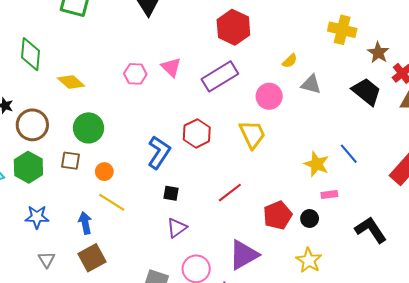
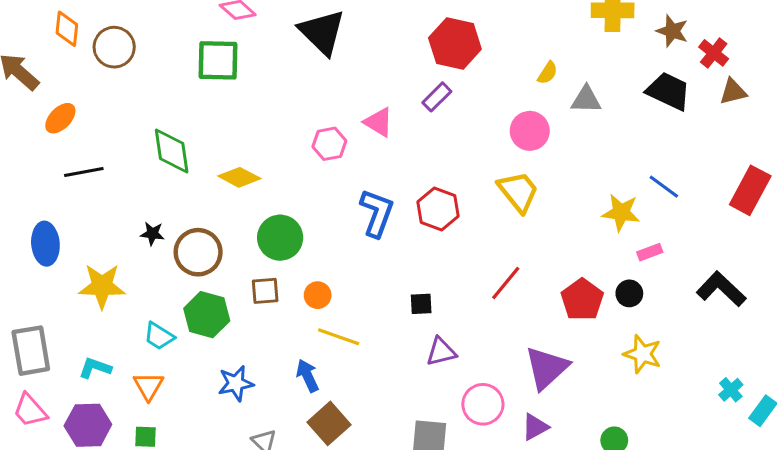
purple rectangle: (220, 76) -> (437, 97), moved, size x0.6
blue L-shape: (159, 152) -> (377, 213), moved
purple triangle: (177, 228) -> (441, 352), turned 35

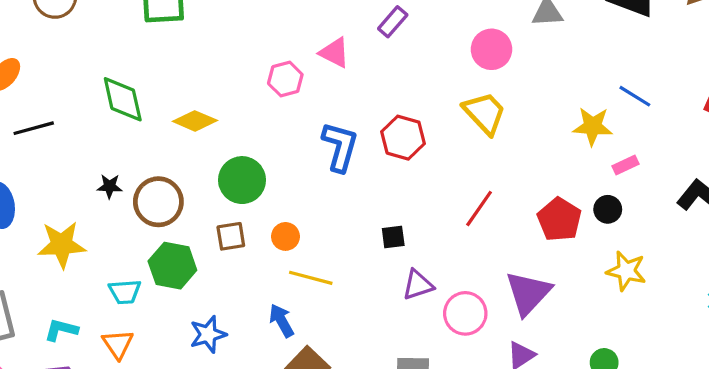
cyan trapezoid: (159, 336) -> (125, 292), turned -32
pink circle: (483, 404) -> (465, 313), moved

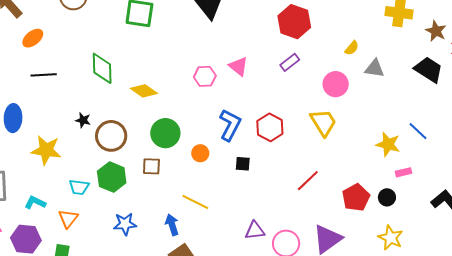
purple rectangle: (393, 22) -> (290, 62), moved
orange circle: (285, 236) -> (200, 153), moved
black square: (393, 237) -> (243, 164), moved
purple triangle: (418, 285) -> (255, 231), moved

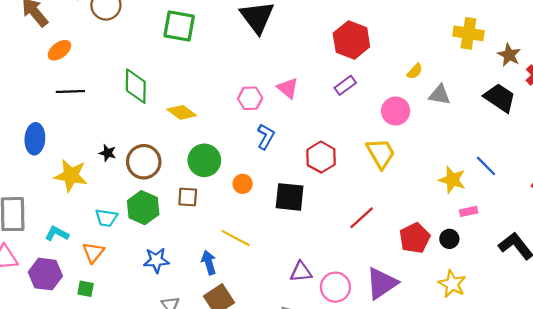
black star: (83, 120) -> (108, 153), moved
blue L-shape: (230, 125) -> (266, 137), moved, size x0.7
black square: (243, 164) -> (290, 197), size x1.8

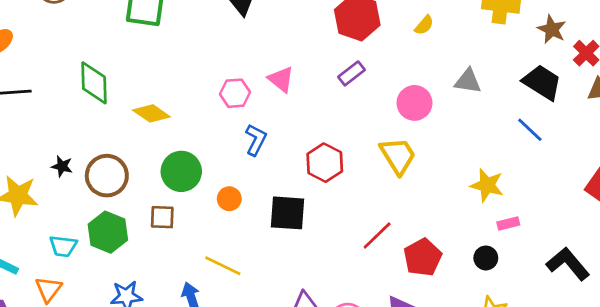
yellow semicircle: (415, 71) -> (424, 25), moved
blue line: (486, 166) -> (530, 130), moved
red pentagon: (415, 238) -> (423, 257), moved

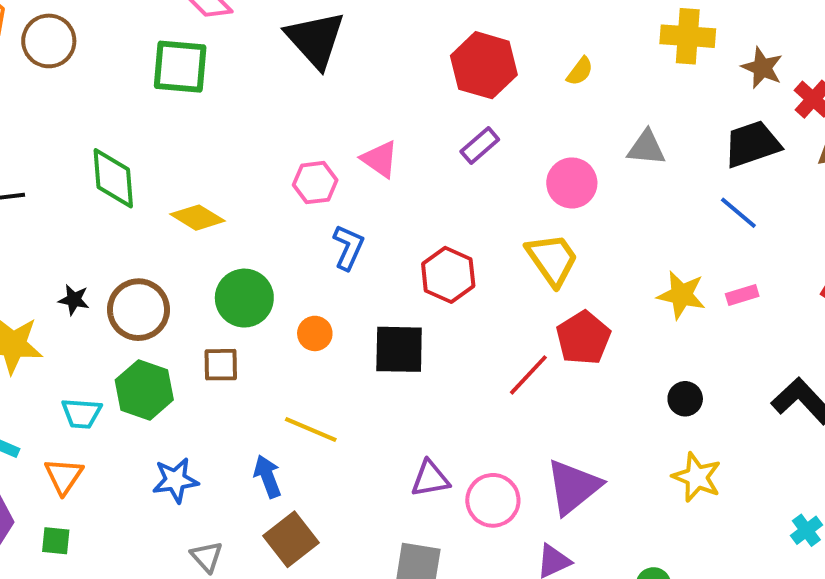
black trapezoid: (542, 82) -> (752, 144), turned -48
pink rectangle: (508, 223) -> (742, 295), moved
red pentagon: (423, 257) -> (583, 338), moved

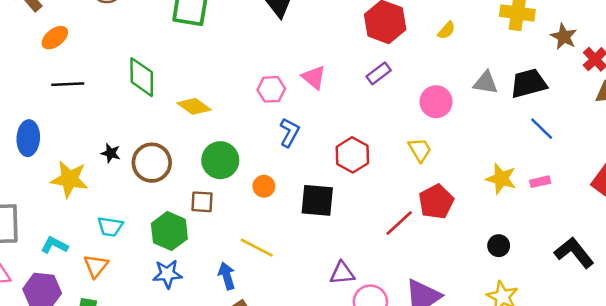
black trapezoid: (752, 144) -> (529, 83), moved
yellow trapezoid: (552, 259) -> (420, 150), size x0.7
green hexagon: (144, 390) -> (169, 231), moved
purple triangle: (430, 479) -> (342, 273), moved

